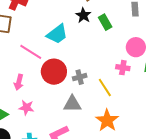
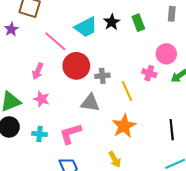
black star: (83, 15) -> (112, 22), moved

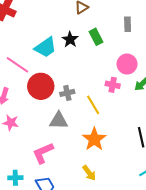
cyan cross: (40, 134) -> (15, 178), moved

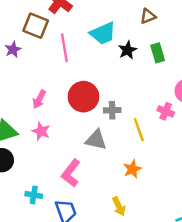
cyan trapezoid: (46, 47) -> (103, 33), moved
pink line: (17, 65) -> (64, 48), moved, turned 35
orange star: (94, 139) -> (132, 169), size x0.7
pink L-shape: (43, 153) -> (71, 173), turned -40

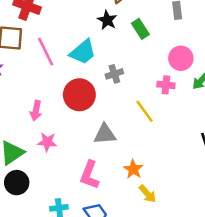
cyan trapezoid: (103, 33) -> (83, 52), moved
black star: (128, 50) -> (107, 20), moved
gray cross: (112, 110) -> (114, 74), moved
orange star: (132, 169) -> (133, 169), moved

